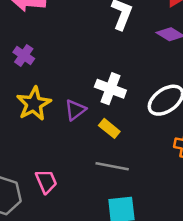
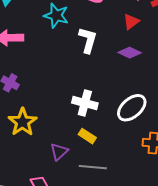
purple triangle: (75, 110) -> (59, 152), moved

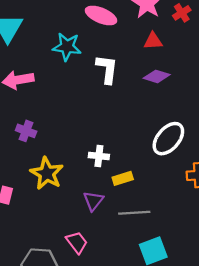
red triangle: (131, 22) -> (153, 41), turned 42
white cross: (85, 103) -> (99, 156), moved, size x0.7
yellow rectangle: (87, 136) -> (123, 178), turned -42

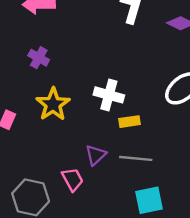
white cross: (99, 156) -> (109, 95), size x1.4
purple triangle: (93, 201) -> (96, 155), moved

